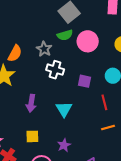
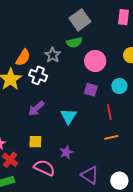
pink circle: (88, 41) -> (95, 61), moved
white cross: (55, 70) -> (38, 75), moved
purple arrow: (31, 103) -> (36, 108), turned 36

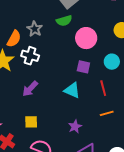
gray star: (53, 55) -> (35, 29), moved
cyan triangle: (69, 116) -> (72, 90), moved, turned -36
purple star: (66, 152) -> (75, 127), moved

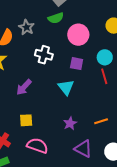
white cross: (30, 56) -> (44, 55), moved
red line: (103, 88) -> (104, 76), moved
cyan triangle: (72, 90) -> (66, 87), turned 30
orange line: (107, 113) -> (101, 121), moved

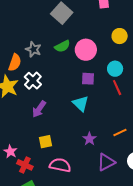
green semicircle: (56, 18) -> (62, 46), moved
white cross: (44, 55) -> (33, 81), moved, turned 36
purple triangle: (83, 149) -> (106, 162), turned -48

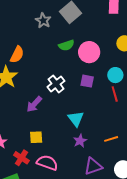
gray star: (33, 49) -> (43, 20), moved
white cross: (33, 81) -> (56, 84), moved
cyan triangle: (81, 104) -> (76, 119), moved
red cross: (25, 165) -> (21, 158), moved

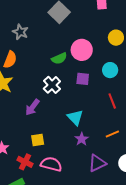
gray star: (43, 20) -> (20, 32), moved
green semicircle: (66, 45) -> (59, 58), moved
red line: (115, 94) -> (112, 101), moved

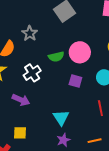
gray star: (20, 32) -> (30, 33), moved
white cross: (52, 85) -> (32, 73), moved
purple arrow: (32, 107) -> (21, 100), turned -114

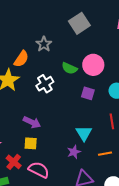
green semicircle: (56, 57) -> (69, 68), turned 35
purple arrow: (21, 100) -> (32, 122), moved
cyan triangle: (61, 118) -> (84, 133), moved

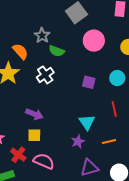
orange semicircle: (21, 59) -> (20, 51), turned -72
pink circle: (93, 65) -> (94, 41), moved
green semicircle: (69, 68) -> (57, 51), moved

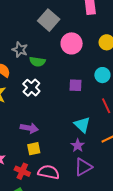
purple triangle: (89, 168) -> (83, 167), moved

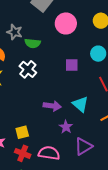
purple arrow: (29, 128) -> (52, 106), moved
purple star: (78, 145) -> (66, 127), moved
yellow square: (34, 149) -> (22, 132), moved

